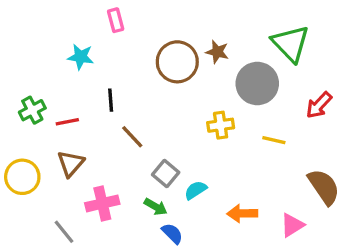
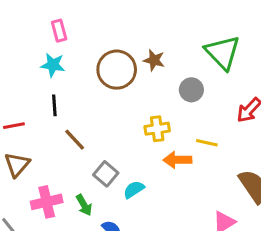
cyan star: (81, 57) -> (53, 65), moved
gray circle: (257, 83) -> (191, 90), size x0.6
green arrow: (156, 207) -> (84, 205), moved, turned 30
orange arrow: (242, 213) -> (177, 160), moved

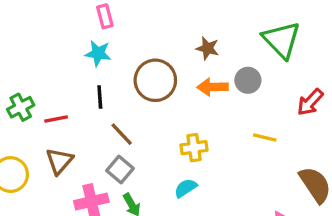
brown circle: (117, 70) -> (155, 80), moved
yellow cross: (157, 129) -> (194, 148), moved
orange arrow: (177, 160) -> (213, 87), moved
gray square: (106, 174) -> (120, 169), moved

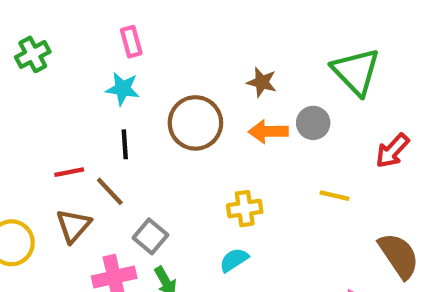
green cross: (21, 107) -> (33, 54), moved
brown line: (122, 134) -> (110, 191), moved

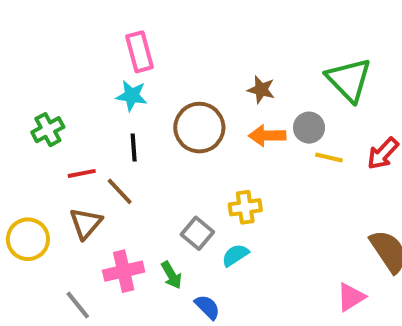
pink rectangle: (131, 42) -> (140, 52), size x1.4
green cross: (33, 54) -> (48, 130), moved
yellow line: (335, 196) -> (329, 157), moved
gray square: (150, 236) -> (197, 233), moved

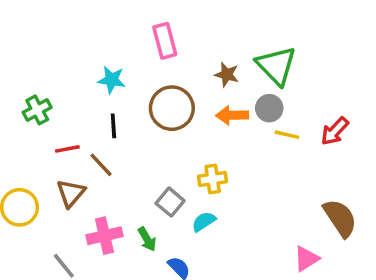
pink rectangle: (140, 52) -> (165, 41), moved
green triangle: (349, 80) -> (276, 66), moved

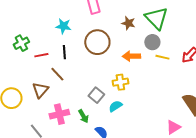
orange arrow: (232, 115) -> (131, 56), moved
red line: (67, 149) -> (41, 55), moved

